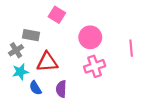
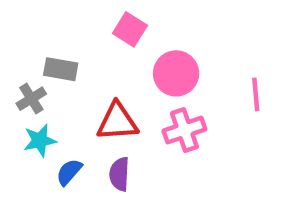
pink square: (57, 15) -> (130, 29), moved
red triangle: (47, 62) -> (117, 122), moved
blue semicircle: (35, 88) -> (69, 172), turned 72

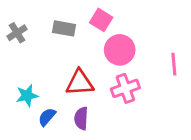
pink square: (130, 29) -> (101, 20), moved
gray rectangle: (61, 69) -> (64, 28), moved
gray cross: (31, 99) -> (17, 33), moved

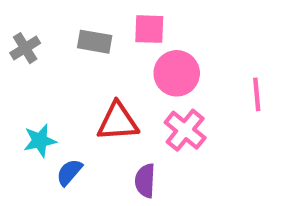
pink square: (101, 20) -> (149, 29), turned -30
pink cross: (125, 88) -> (185, 130), turned -32
purple semicircle: (81, 118) -> (145, 181), moved

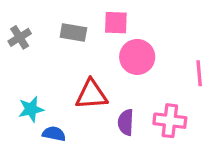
pink cross: (185, 130) -> (170, 121), moved, turned -32
blue semicircle: (69, 172) -> (54, 134), turned 60
purple semicircle: (145, 181) -> (126, 122), moved

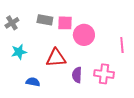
pink square: (116, 23) -> (65, 23), moved
cyan star: (31, 109) -> (19, 52), moved

